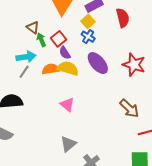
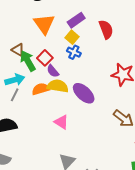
green arrow: (41, 40) -> (28, 61), size x1.5
purple ellipse: (98, 63) -> (84, 93), moved

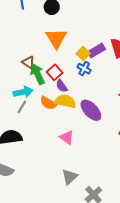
purple rectangle: (76, 20) -> (96, 50), moved
orange semicircle: (41, 89) -> (48, 103), turned -138

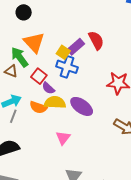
blue cross: (84, 69) -> (67, 67), size x1.5
green arrow: (38, 74) -> (20, 57), moved
pink triangle: (67, 137) -> (63, 138), turned 42

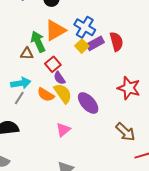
orange triangle: (34, 42) -> (55, 30), turned 30
blue cross: (67, 67) -> (85, 27), moved
brown triangle: (11, 71) -> (27, 54), turned -32
yellow semicircle: (55, 102) -> (63, 93), turned 40

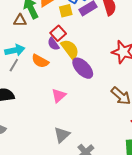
yellow square: (82, 46) -> (66, 11), moved, turned 32
red square: (53, 64) -> (58, 33), moved
yellow semicircle: (63, 93) -> (70, 49), moved

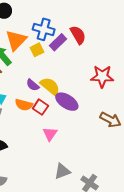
red square: (58, 33) -> (40, 107), moved
gray triangle: (62, 135) -> (62, 171), turned 36

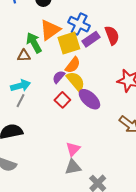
yellow square: (37, 50) -> (69, 43), size x1.6
purple semicircle: (33, 85) -> (59, 77), turned 80
orange semicircle: (24, 105) -> (73, 65), moved, turned -78
pink triangle: (50, 134) -> (73, 149), moved

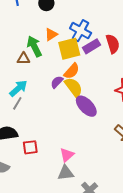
orange triangle: (50, 30) -> (51, 35), size x0.6
cyan arrow: (21, 86) -> (18, 88), turned -30
red square: (62, 100) -> (30, 147), moved, turned 35

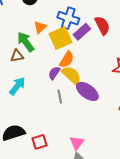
gray line: (17, 103) -> (60, 96), moved, turned -32

